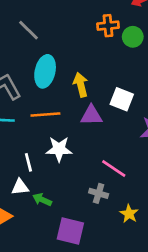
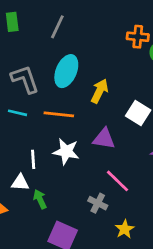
gray line: (29, 30) -> (57, 27), turned 60
yellow arrow: (81, 85) -> (100, 91), turned 30
purple triangle: (91, 115) -> (104, 139), moved
green arrow: (42, 200) -> (40, 199), turned 30

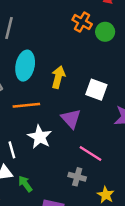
orange cross: (138, 37) -> (82, 22), turned 36
purple triangle: (104, 139) -> (71, 119), turned 50
white star: (66, 152) -> (40, 137), turned 30

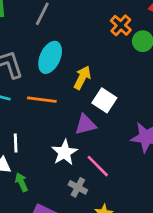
white square: (96, 90) -> (104, 100), moved
purple triangle: (71, 119) -> (85, 125), turned 45
white star: (40, 137) -> (65, 152), moved

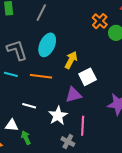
white square: (104, 100) -> (88, 77), turned 30
white line: (16, 143) -> (29, 106), moved, turned -72
pink line: (98, 166) -> (83, 126), turned 48

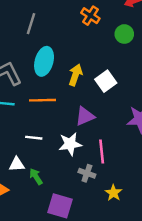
orange cross: (100, 21) -> (90, 16), moved
white square: (88, 77) -> (106, 81), moved
white star: (58, 116) -> (70, 144), turned 30

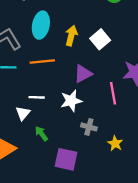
pink line: (102, 152) -> (113, 93), moved
white triangle: (17, 164) -> (23, 113), moved, turned -42

